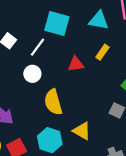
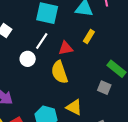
white line: (37, 47) -> (42, 41), moved
yellow semicircle: (53, 102) -> (59, 72), moved

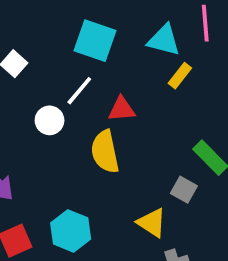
yellow rectangle: (89, 36) -> (180, 76), moved
yellow triangle: (74, 107) -> (152, 223), moved

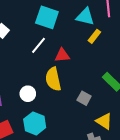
white circle: (50, 120) -> (28, 94), moved
gray square: (184, 190) -> (84, 98), moved
yellow triangle: (152, 223) -> (104, 121), moved

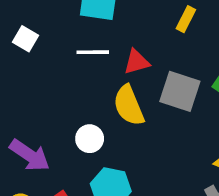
white line: (39, 45) -> (93, 52), turned 60
gray square: (84, 98) -> (180, 91), moved, size x1.6

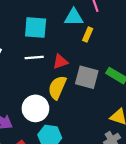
yellow semicircle: (129, 106) -> (57, 87), turned 50
white circle: (90, 139) -> (35, 108), size x1.6

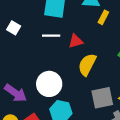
gray square: (87, 77) -> (102, 98), moved, turned -30
yellow semicircle: (57, 87) -> (87, 65), moved

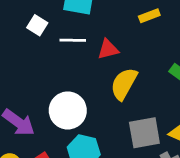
yellow rectangle: (103, 17) -> (149, 16), turned 40
white square: (14, 28) -> (37, 25), moved

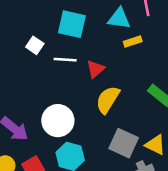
red triangle: (108, 49) -> (95, 69), turned -30
gray square: (144, 133) -> (124, 143), turned 32

